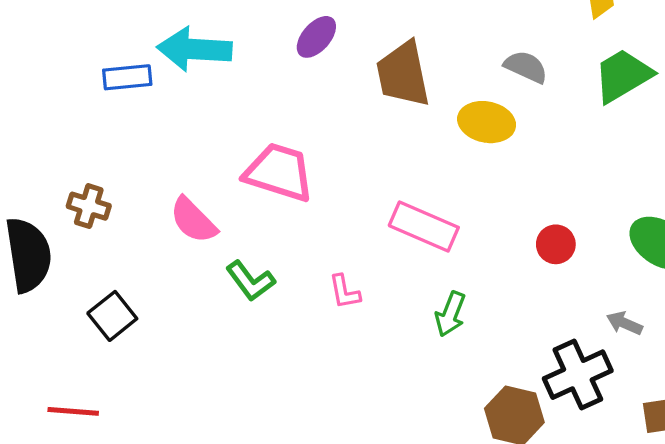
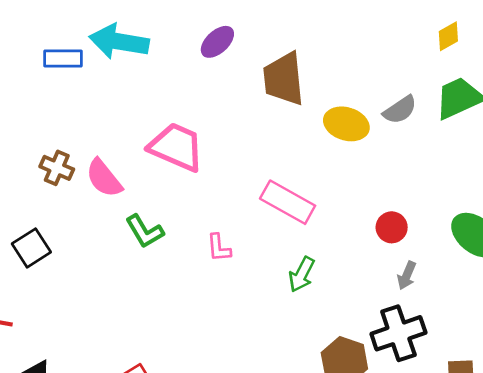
gray semicircle: (526, 67) -> (400, 110), moved, turned 116
brown cross: (89, 206) -> (57, 168), moved
gray arrow: (624, 323) -> (407, 276), moved, turned -96

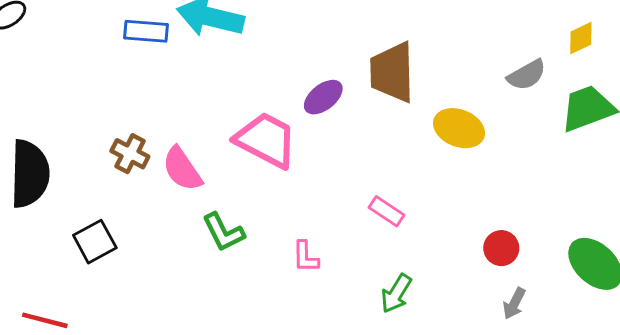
purple ellipse: (217, 42) -> (323, 97), moved
gray semicircle: (400, 110) -> (527, 75), moved
pink rectangle: (288, 202) -> (387, 211), size x0.6

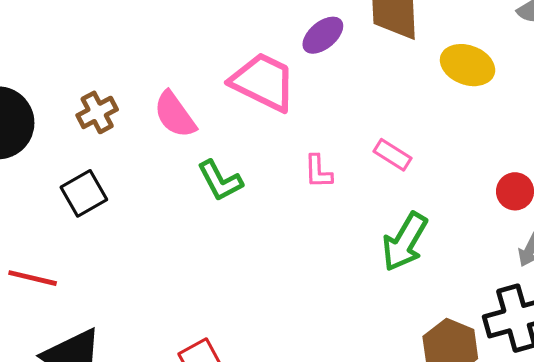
brown cross: (130, 154) -> (97, 112), moved, turned 36
pink L-shape: (305, 257) -> (318, 172), moved
green arrow: (396, 294) -> (405, 242), size x1.4

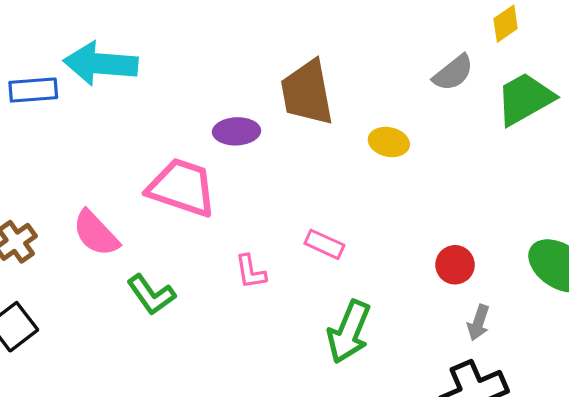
purple ellipse: (323, 35) -> (236, 131), turned 45
yellow ellipse: (468, 65) -> (389, 142), size x0.7

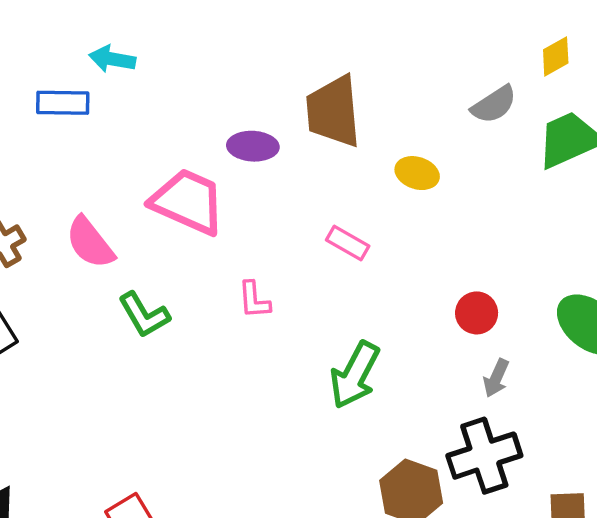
cyan arrow: (101, 64) -> (112, 59), size x0.6
blue rectangle: (33, 90) -> (63, 103), moved
pink rectangle: (324, 244) -> (348, 243), moved

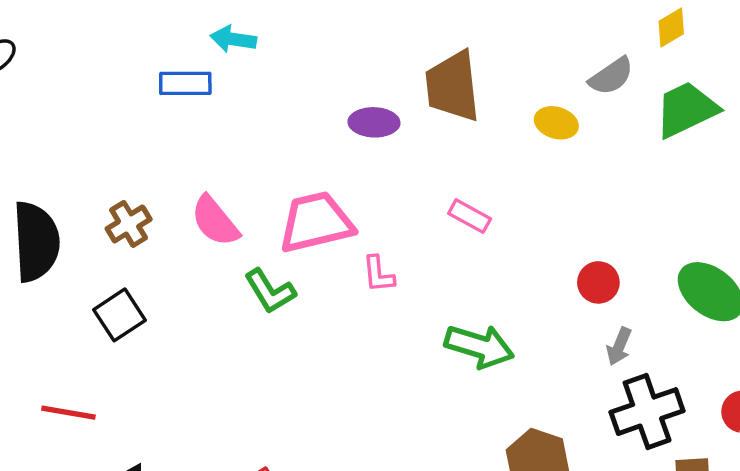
yellow ellipse: (417, 173) -> (556, 123), moved
pink trapezoid: (188, 202) -> (316, 222), moved, turned -36
green arrow: (355, 375) -> (479, 346), turned -100
black cross: (484, 456) -> (647, 412), moved

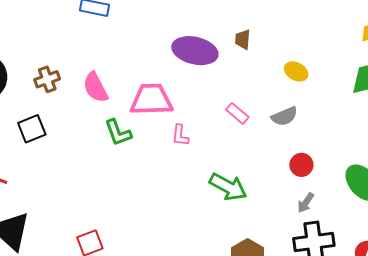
gray semicircle: (611, 76) -> (284, 116), moved
brown trapezoid: (453, 86) -> (243, 40), size x0.5
purple ellipse: (374, 122) -> (195, 51), size x1.6

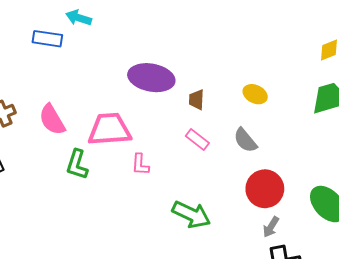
brown trapezoid: (243, 40) -> (197, 100), moved
gray semicircle: (284, 116) -> (245, 140), turned 76
green L-shape: (118, 133) -> (77, 164), turned 40
red circle: (301, 165) -> (265, 189), size x1.6

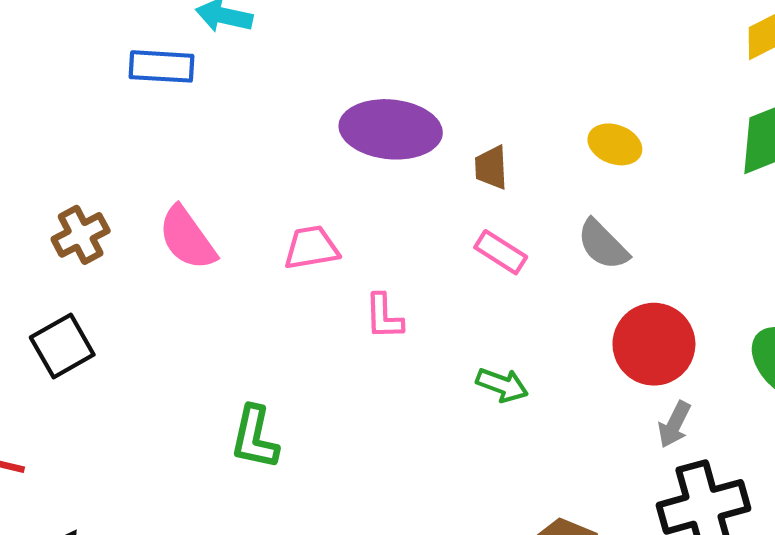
pink trapezoid: (109, 129) -> (311, 248), size x0.6
green L-shape: (77, 164) -> (255, 438), moved
green arrow: (191, 214) -> (502, 385), moved, size x0.6

